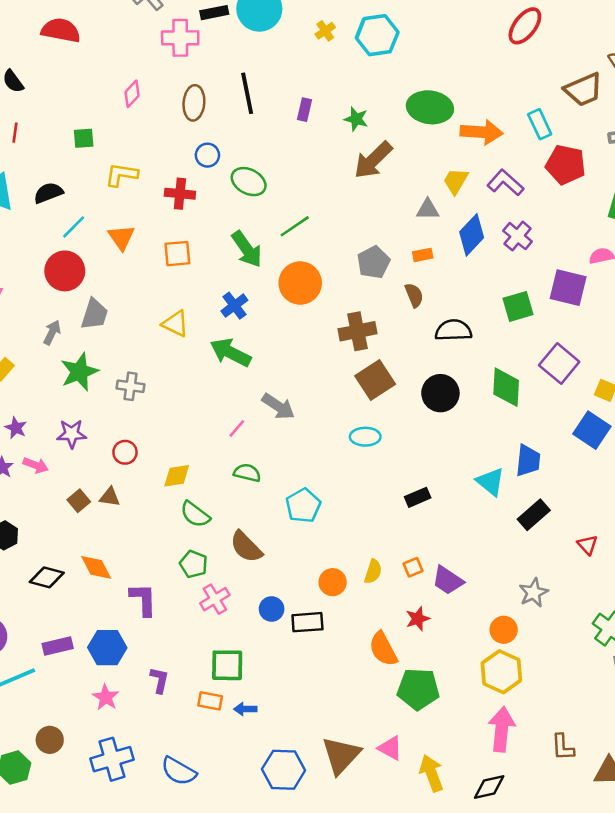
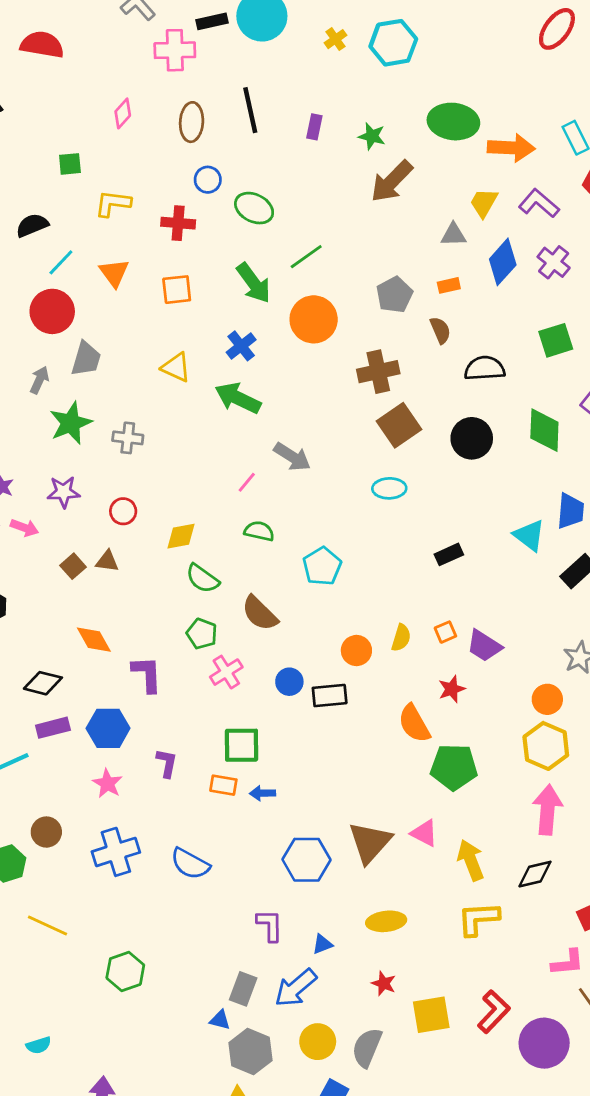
black diamond: (47, 577) -> (43, 683), moved

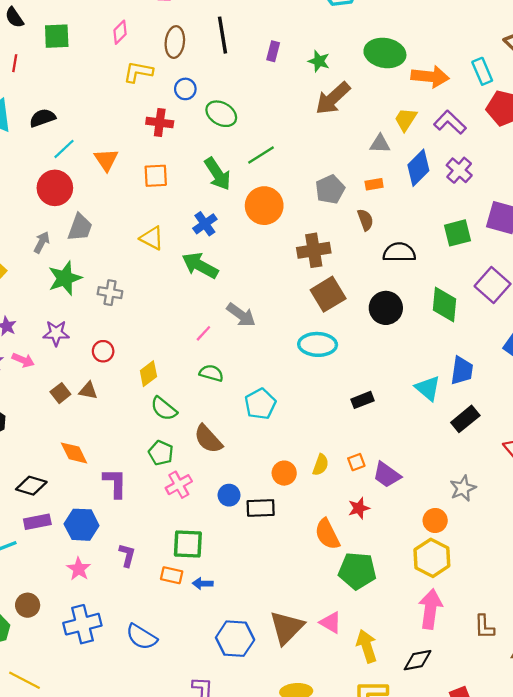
green square: (70, 164) -> (57, 36), moved, size x1.4
yellow L-shape: (113, 203) -> (138, 72), moved
cyan ellipse: (389, 488) -> (318, 344), size x1.4
yellow diamond: (181, 536) -> (148, 374), turned -30

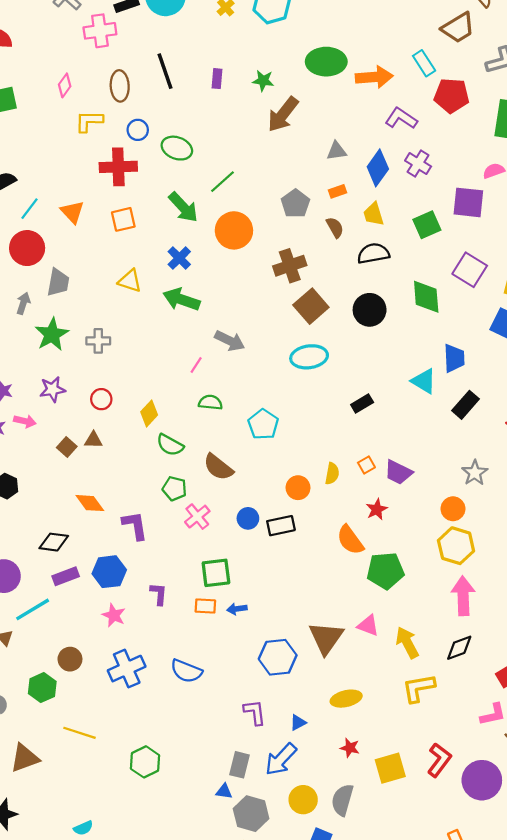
yellow trapezoid: (406, 119) -> (374, 214), moved, turned -40
red cross: (160, 122) -> (118, 167), size x1.4

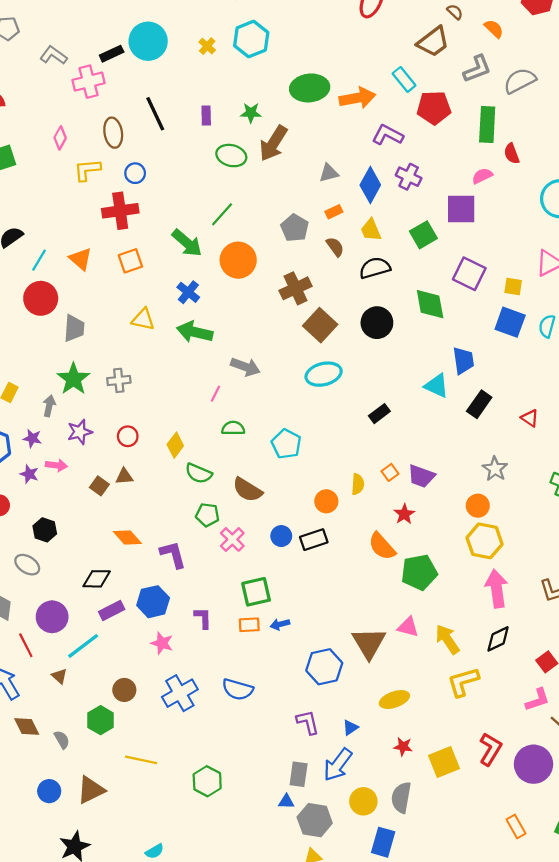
green ellipse: (177, 148) -> (231, 156), moved
gray arrow: (23, 303) -> (49, 406), moved

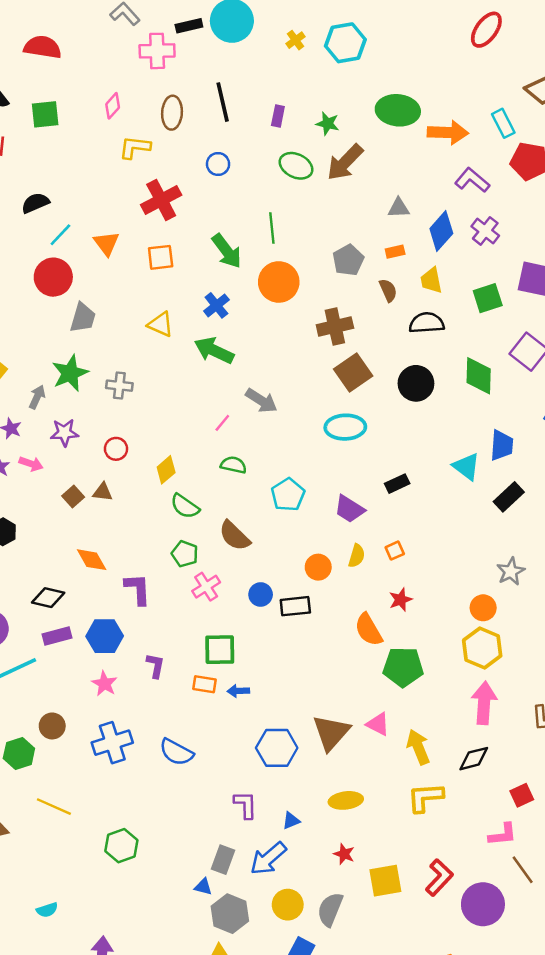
blue circle: (135, 173) -> (218, 164), moved
red cross: (120, 211) -> (161, 200), turned -32
green line: (222, 214) -> (272, 228), turned -60
purple trapezoid: (421, 476) -> (349, 509), moved

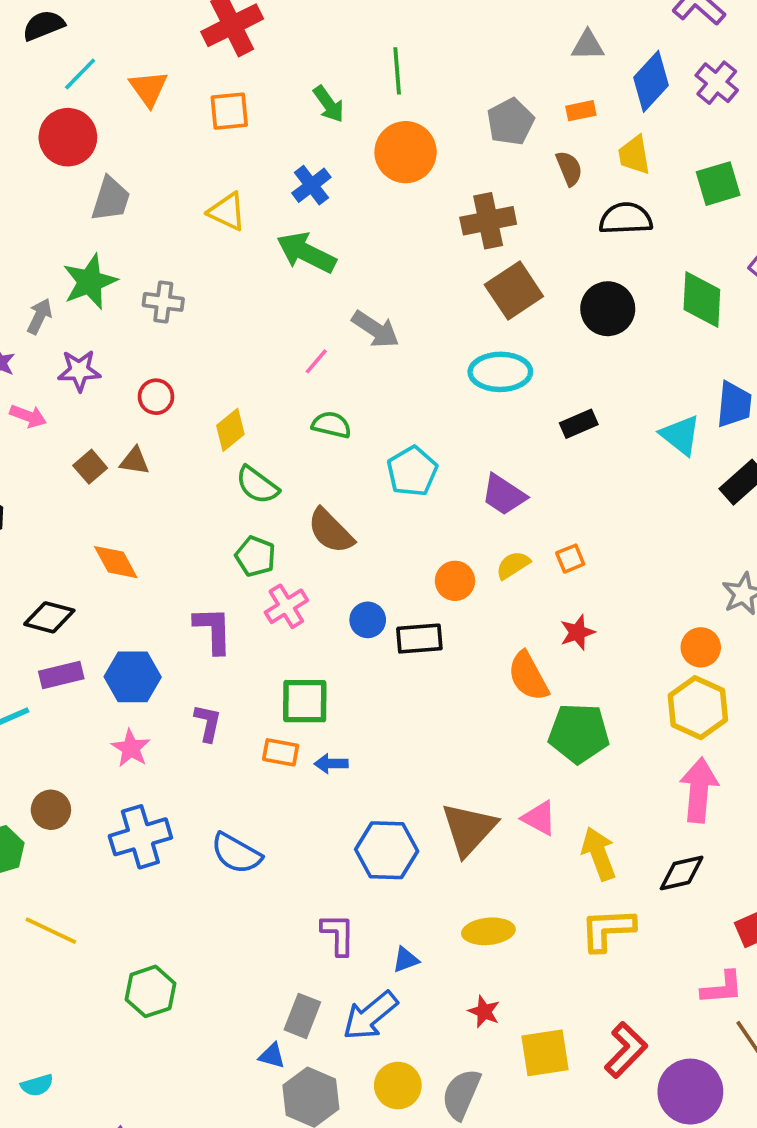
green arrow: (227, 251) -> (329, 104), size x0.7
black rectangle: (397, 484) -> (579, 424), moved
yellow semicircle: (357, 556) -> (513, 565), turned -140
purple L-shape: (138, 589) -> (213, 630), moved

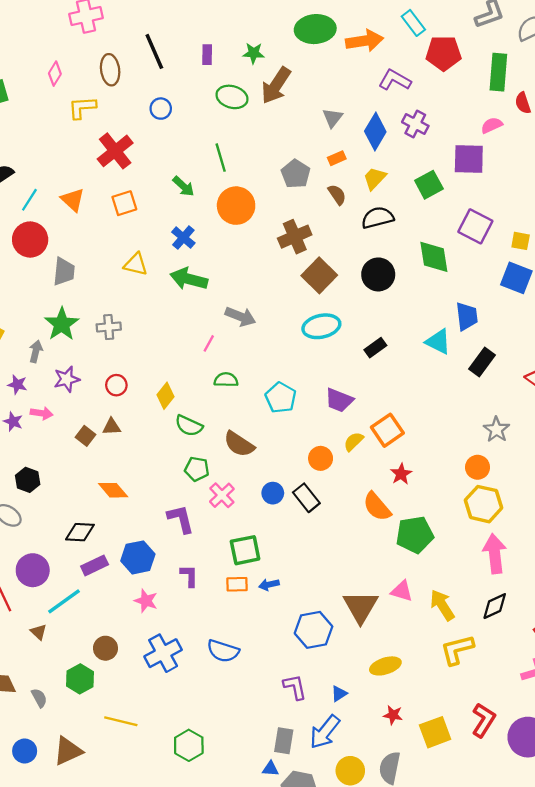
gray triangle: (588, 45) -> (333, 118), turned -40
yellow trapezoid: (634, 155) -> (375, 178), turned 65
orange square: (570, 559) -> (387, 430), size x1.8
black rectangle: (419, 639) -> (306, 498), turned 68

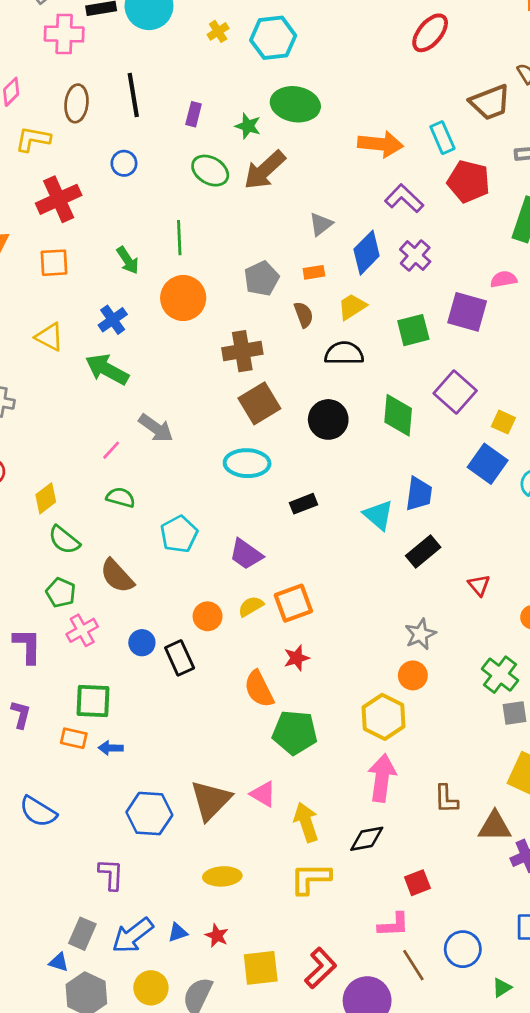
green ellipse: (315, 29) -> (295, 104), moved
orange circle: (478, 467) -> (413, 675), moved
blue triangle: (339, 694) -> (178, 932), moved

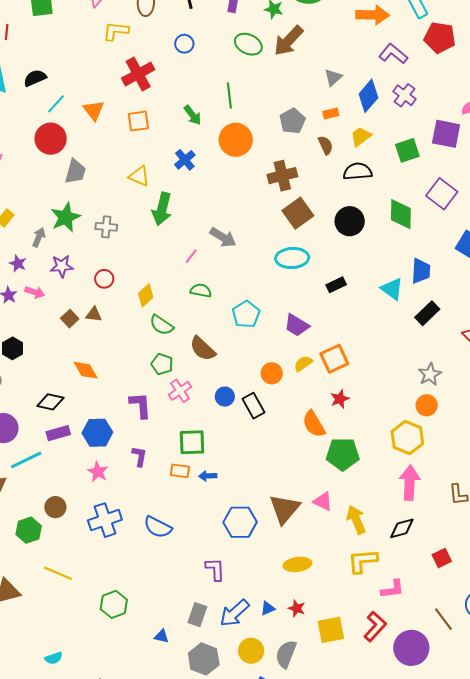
green arrow: (107, 369) -> (162, 209), moved, turned -100
pink L-shape: (394, 925) -> (393, 589), moved
blue triangle: (59, 962) -> (162, 636), moved

